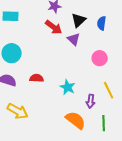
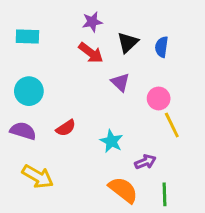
purple triangle: (74, 39) -> (120, 82), moved
red semicircle: (37, 78) -> (66, 128), turned 144
yellow line: (109, 90) -> (172, 125), moved
purple arrow: (91, 101) -> (145, 162), turned -120

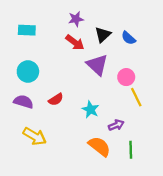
blue semicircle: (162, 47) -> (128, 38), turned -56
purple triangle: (120, 82) -> (97, 65), size x1.5

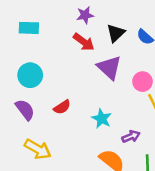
purple semicircle: (23, 102) -> (25, 110), turned 36

